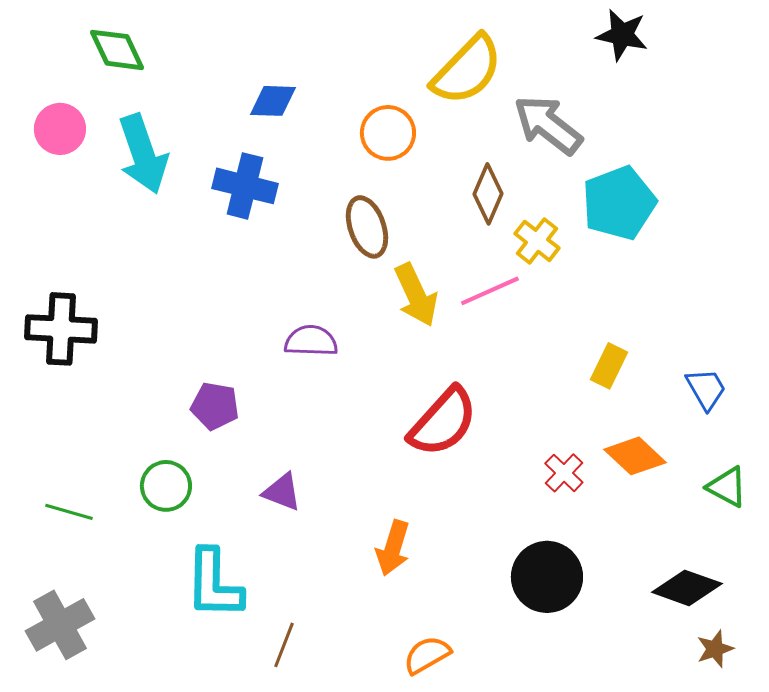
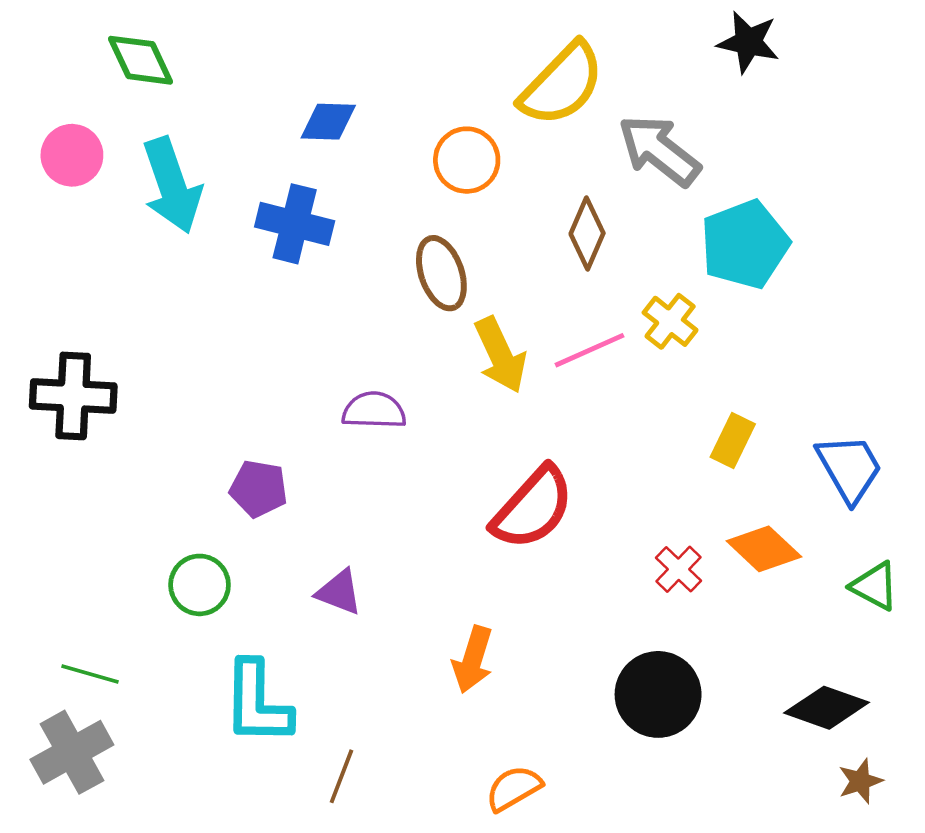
yellow cross: (537, 241) -> (670, 321), moved
blue trapezoid: (706, 389) -> (849, 468), size x1.4
green line: (69, 512) -> (90, 674), moved

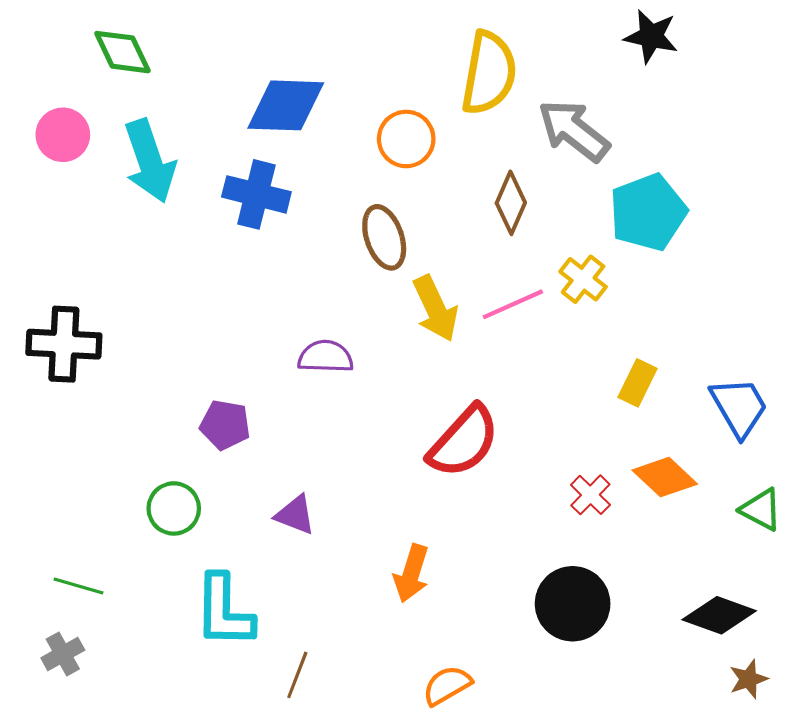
yellow semicircle: (562, 84) -> (489, 73), turned -34
blue diamond: (328, 122) -> (286, 105), size x1.6
gray cross: (72, 752) -> (63, 654), size x0.6

